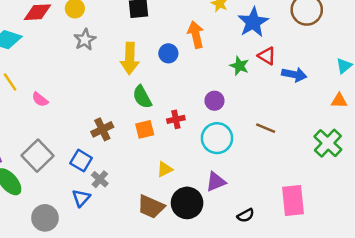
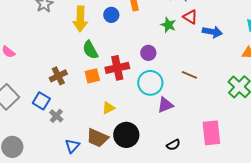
red cross: (176, 119) -> (117, 68), size x1.6
purple triangle: (216, 182) -> (165, 105), moved
blue triangle: (81, 198) -> (72, 146), moved

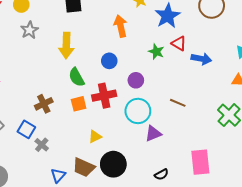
blue circle: (111, 15) -> (109, 61), moved

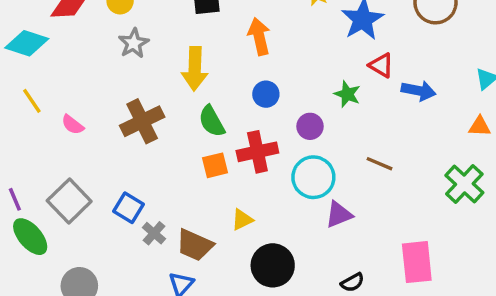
orange arrow: (121, 26) -> (259, 36), moved
green star: (156, 52) -> (347, 94), moved
brown cross: (44, 104) -> (142, 121), moved, size x1.4
brown trapezoid: (84, 167) -> (195, 245), moved

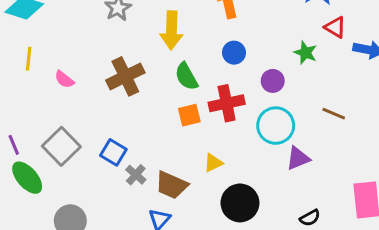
yellow line: (32, 101) -> (29, 59), turned 40

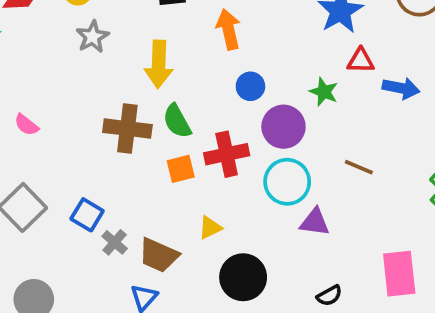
red triangle: (335, 27) -> (361, 61), turned -30
blue circle: (234, 53) -> (250, 86), moved
brown cross: (125, 76) -> (127, 129), moved, turned 33
purple circle: (273, 81) -> (283, 127), size x1.5
purple triangle: (298, 158) -> (315, 222), turned 30

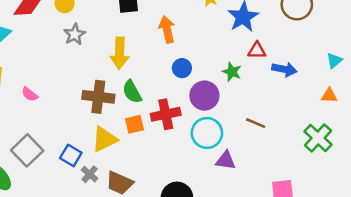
yellow triangle: (210, 228) -> (105, 139), moved, size x1.6

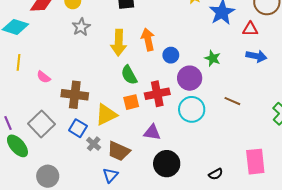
orange arrow: (167, 29) -> (148, 39), moved
red triangle: (257, 51) -> (250, 29), moved
brown cross: (98, 97) -> (75, 95), moved
purple triangle: (226, 160) -> (152, 132), moved

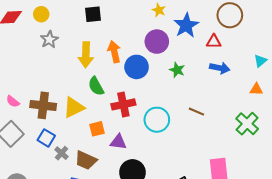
blue circle: (171, 55) -> (137, 67), size x1.5
pink semicircle: (44, 77) -> (13, 101), moved
purple circle: (190, 78) -> (157, 42), moved
orange square: (131, 102) -> (97, 129), moved
yellow triangle: (106, 115) -> (74, 108), moved

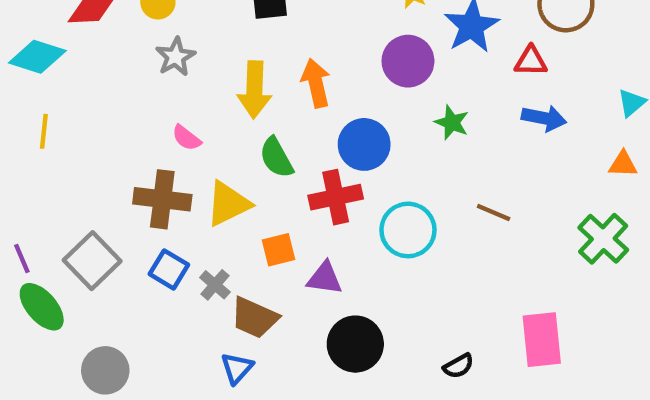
blue circle: (137, 67) -> (364, 144), moved
pink semicircle: (13, 101) -> (186, 138), moved
gray cross: (61, 153) -> (215, 285), moved

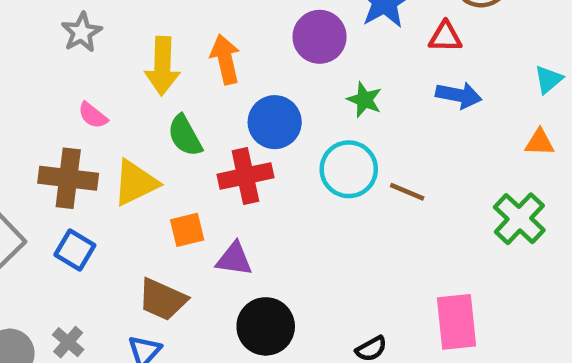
cyan circle: (408, 230) -> (349, 169), moved
gray cross: (215, 285) -> (68, 342), moved

